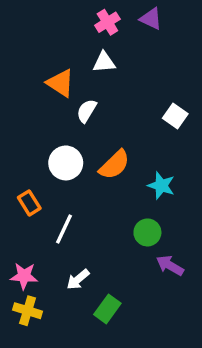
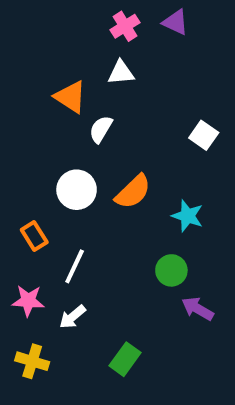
pink star: (24, 276) -> (28, 301), moved
white arrow: (78, 279) -> (73, 317), moved

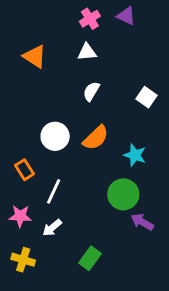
orange triangle: (71, 97) -> (35, 56), moved
white semicircle: (101, 129) -> (91, 91), moved
green circle: (171, 270) -> (123, 194), size x1.4

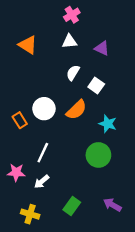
purple triangle: (126, 16) -> (102, 48), moved
white square: (147, 97) -> (96, 85), moved
orange rectangle: (25, 170) -> (20, 120), moved
purple arrow: (142, 222) -> (112, 205), moved
yellow cross: (23, 260) -> (30, 214), moved

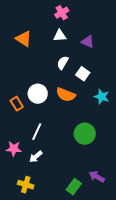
orange semicircle: (76, 110) -> (66, 95), turned 66
cyan star: (108, 124) -> (102, 97), moved
green rectangle: (72, 206) -> (74, 187), moved

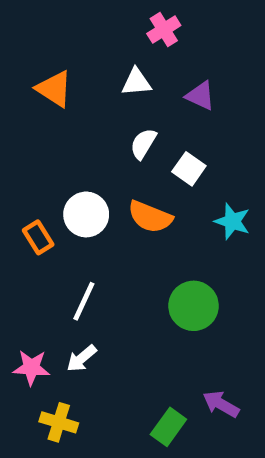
pink cross: (62, 13) -> (164, 30), moved
pink star: (14, 149) -> (31, 368), moved

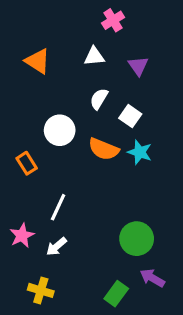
purple triangle: (200, 96) -> (138, 66), turned 30
white circle: (86, 214) -> (60, 130), moved
cyan star: (232, 221) -> (140, 152), moved
green circle: (194, 306) -> (137, 239), moved
pink star: (31, 368) -> (22, 235), moved, turned -30

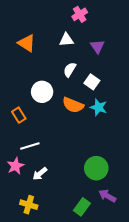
white line: (58, 207) -> (30, 146), moved, turned 48

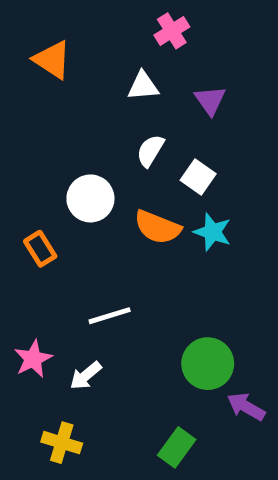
orange triangle: (27, 43) -> (52, 60), moved
white line: (30, 146) -> (110, 316), moved
purple arrow: (107, 196) -> (246, 407), moved

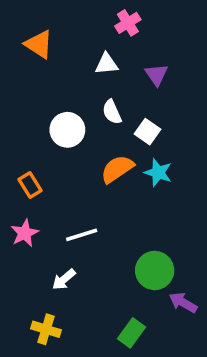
white semicircle: (150, 151) -> (112, 112), turned -55
white circle: (90, 198) -> (67, 130), moved
orange semicircle: (157, 227) -> (117, 169), turned 124
pink star: (33, 359) -> (25, 233), moved

